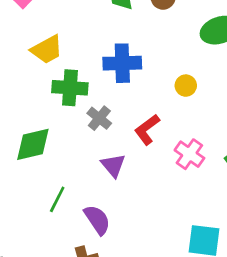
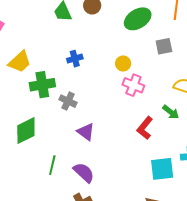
blue cross: (122, 63) -> (75, 59), size x0.6
red L-shape: (147, 129) -> (145, 128), moved
pink cross: (189, 154) -> (133, 85), moved

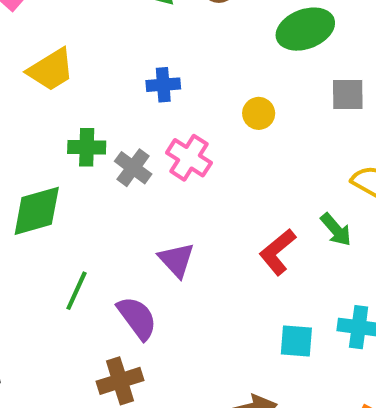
green cross: (42, 85) -> (87, 147), moved, size x0.7
pink cross: (133, 85) -> (189, 158), moved
purple triangle: (86, 132) -> (176, 260), moved
cyan square: (162, 169) -> (296, 341), size x0.7

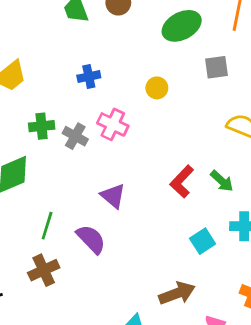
green arrow: (336, 230) -> (222, 181), moved
cyan square: (296, 341) -> (203, 241), turned -30
brown cross: (120, 381) -> (44, 270), moved

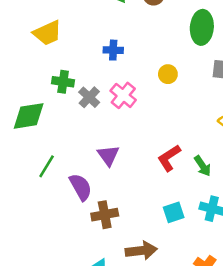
green ellipse: (182, 26) -> (202, 27), turned -72
brown cross: (44, 270) -> (105, 215), moved

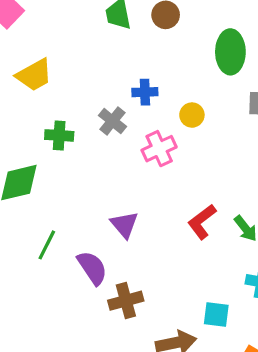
blue cross: (113, 50) -> (145, 92), moved
pink cross: (123, 95) -> (159, 149), moved, turned 30
gray cross: (89, 97) -> (112, 121), moved
cyan square: (174, 212) -> (216, 314), moved, turned 30

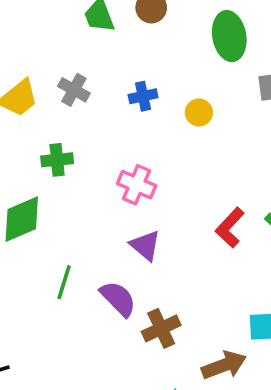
gray cross: (112, 121) -> (74, 90), moved
pink cross: (159, 149) -> (137, 185), moved, turned -32

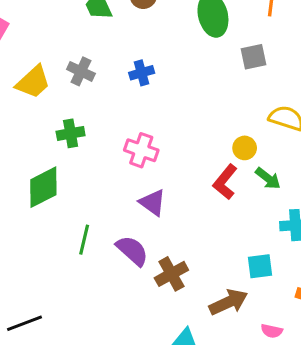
yellow circle: (199, 112) -> (245, 148), moved

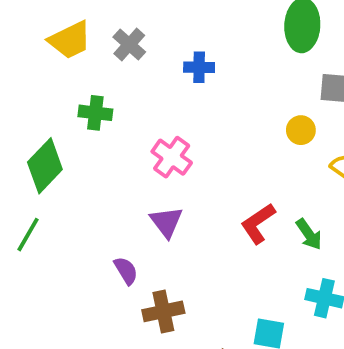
yellow circle: (245, 148) -> (301, 130), moved
green diamond: (43, 187) -> (45, 166), turned -36
green line: (84, 240) -> (28, 235), moved
purple semicircle: (132, 251) -> (126, 271), size x0.7

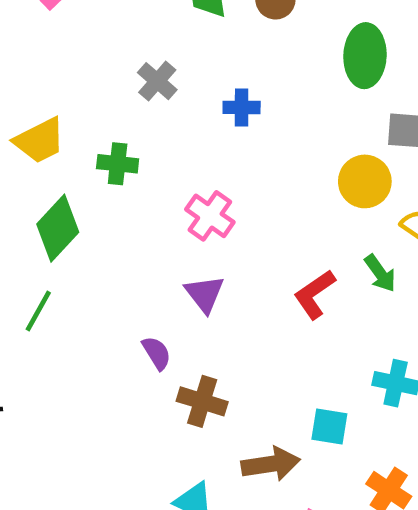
yellow trapezoid: (70, 40) -> (40, 140), moved
yellow circle: (301, 130) -> (365, 181), size x1.5
green arrow: (309, 234) -> (380, 273), moved
brown cross: (163, 311) -> (202, 401), turned 30

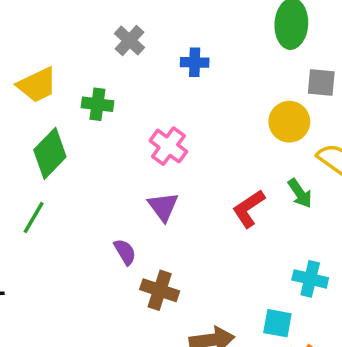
cyan square: (329, 426) -> (277, 323), moved

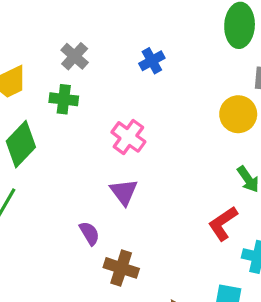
gray cross: (129, 41) -> (75, 56), moved
blue cross: (195, 62) -> (152, 61), turned -30
red L-shape: (249, 209) -> (223, 223), moved

